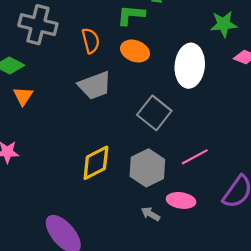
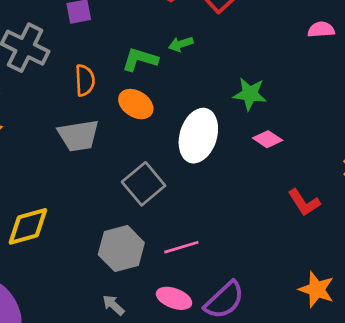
yellow diamond: (96, 163) -> (28, 226), moved
pink ellipse: (181, 200) -> (174, 298), moved

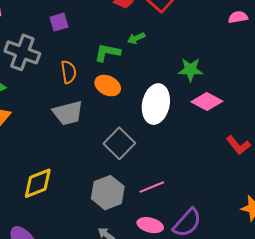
pink diamond: (268, 139) -> (207, 101), size x1.4

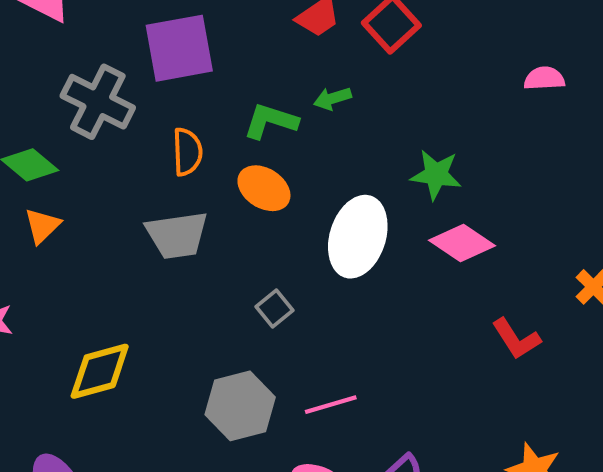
purple square: (59, 22) -> (179, 48), size x1.8
gray square: (119, 143) -> (275, 309), size x0.6

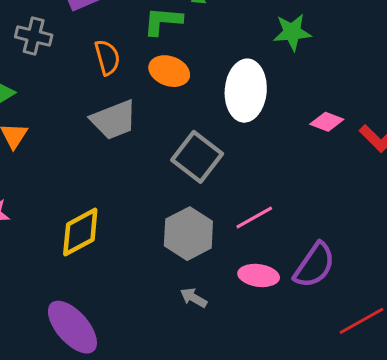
gray cross: (98, 102) -> (34, 36), size x0.7
pink diamond: (462, 243) -> (327, 122), moved, size x0.7
gray square: (275, 309) -> (197, 157), size x1.8

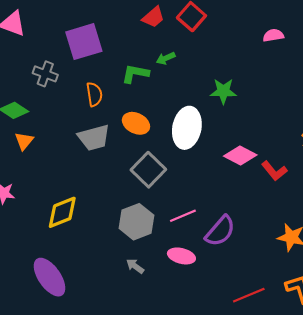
orange ellipse: (169, 71) -> (136, 123), moved
pink diamond: (327, 122) -> (240, 156), size x1.4
purple semicircle: (314, 265) -> (220, 231), moved

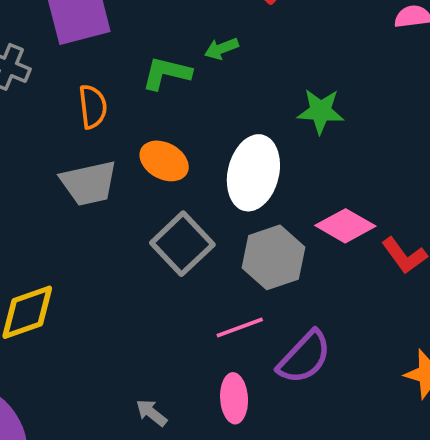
gray hexagon: (136, 222) -> (273, 257), moved
pink ellipse: (181, 256) -> (234, 398), turned 70

